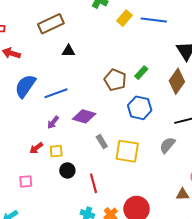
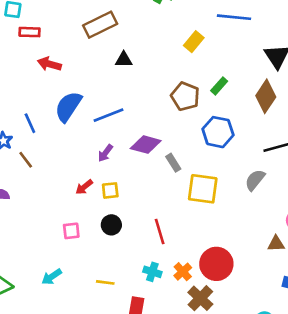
yellow rectangle: (124, 18) -> (194, 42), moved
gray rectangle: (102, 142) -> (173, 163), moved
black circle: (67, 170) -> (111, 225), moved

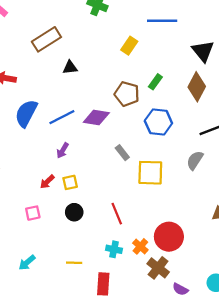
purple diamond: (146, 145) -> (96, 118), moved
pink square: (71, 231) -> (33, 213), moved

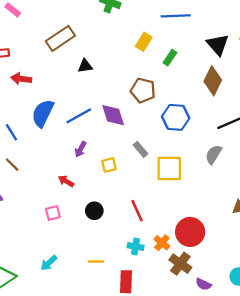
green rectangle: (155, 82) -> (170, 58), moved
purple diamond: (96, 118) -> (113, 115), turned 65
red arrow: (47, 182) -> (66, 181), turned 77
yellow square: (70, 182) -> (109, 165), moved

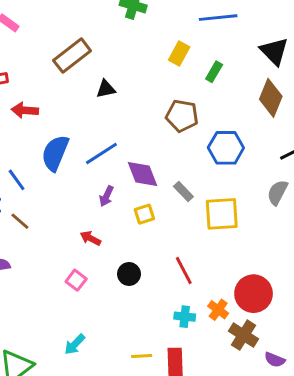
purple diamond: (113, 115) -> (143, 174), moved
pink square: (53, 213) -> (76, 280), turned -35
yellow line: (96, 261) -> (142, 356), moved

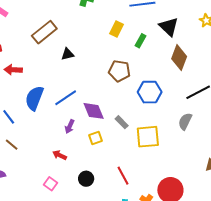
black triangle: (274, 51) -> (169, 27), moved

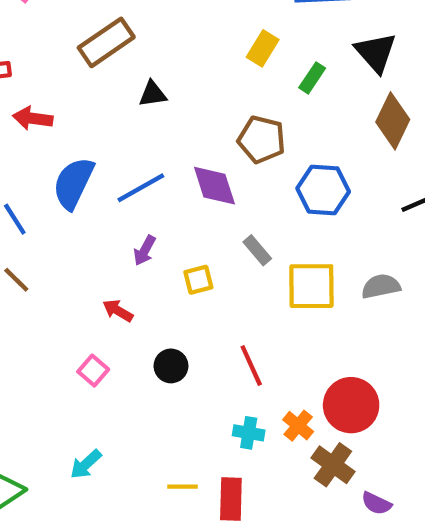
purple diamond: (94, 111) -> (214, 186), moved
gray semicircle: (185, 121) -> (381, 286), moved, turned 48

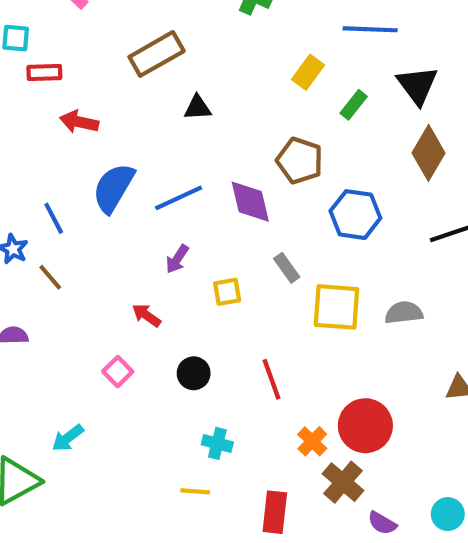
cyan cross: (249, 433) -> (217, 443), moved
cyan arrow: (86, 464) -> (68, 438), moved
red rectangle: (231, 499) -> (275, 512), moved

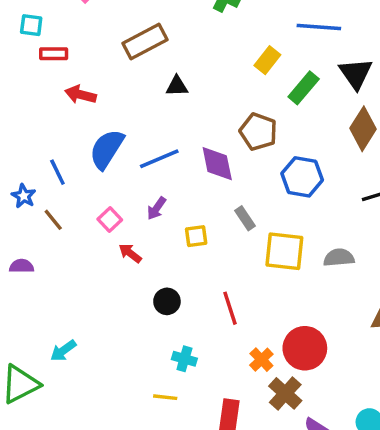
green rectangle: (354, 105) -> (304, 88), size x1.4
pink square: (118, 372) -> (110, 219), moved

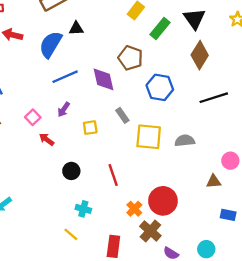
blue semicircle: (107, 149) -> (51, 44), moved
yellow line: (165, 397) -> (71, 234), turned 35

